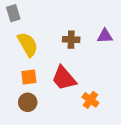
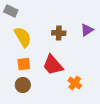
gray rectangle: (13, 13) -> (11, 11), turned -48
purple triangle: (105, 36) -> (87, 30), turned -32

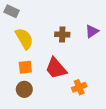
orange cross: (75, 83) -> (79, 87), turned 32

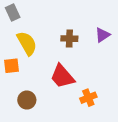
gray rectangle: (12, 11) -> (13, 13), turned 40
orange square: (25, 67) -> (11, 66), moved

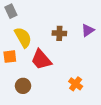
red trapezoid: (62, 76) -> (41, 60), moved
orange cross: (88, 98) -> (76, 84), turned -32

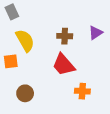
red trapezoid: (41, 60) -> (64, 65), moved
orange cross: (76, 84) -> (82, 91), turned -32

